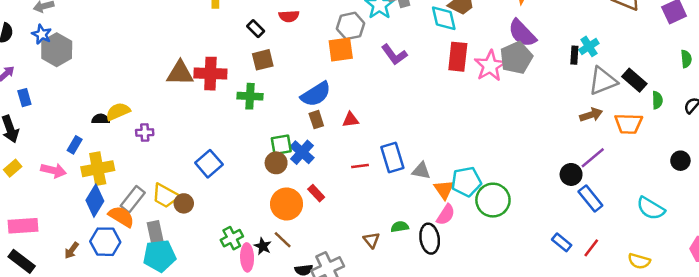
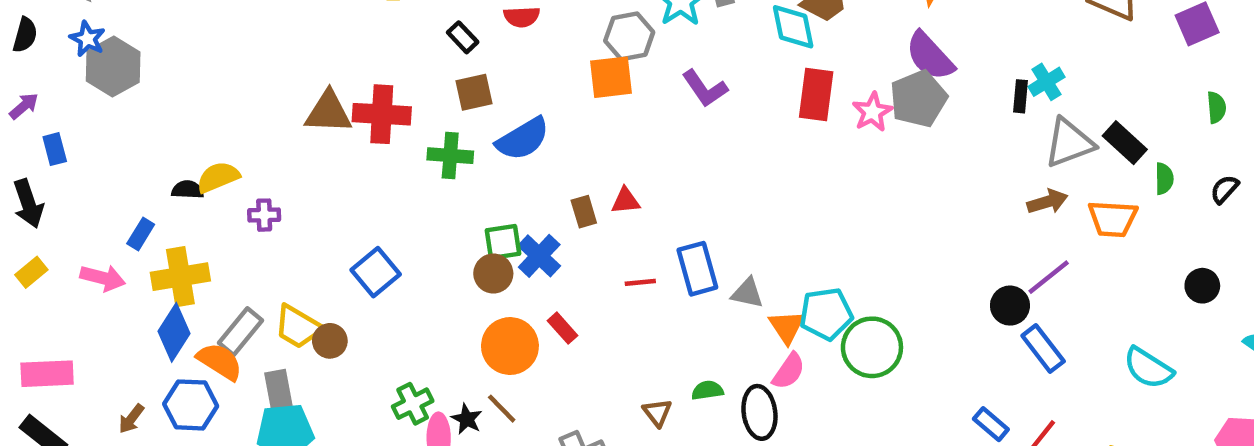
pink star: (490, 66) -> (872, 112), size x0.7
blue semicircle: (316, 94) -> (523, 139), moved
brown rectangle: (316, 120) -> (584, 212), moved

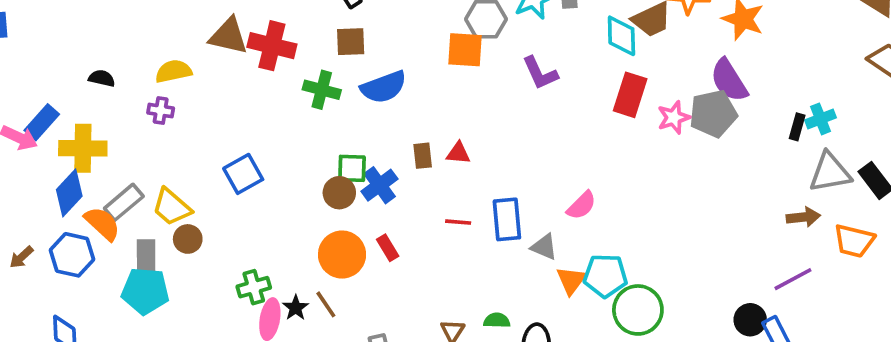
yellow semicircle: (218, 177) -> (173, 71), moved
blue rectangle: (141, 234) -> (42, 122), moved, size x1.4
black circle: (1010, 306) -> (750, 320), moved
brown circle: (330, 341) -> (188, 239), moved
pink semicircle: (789, 371) -> (582, 205), moved

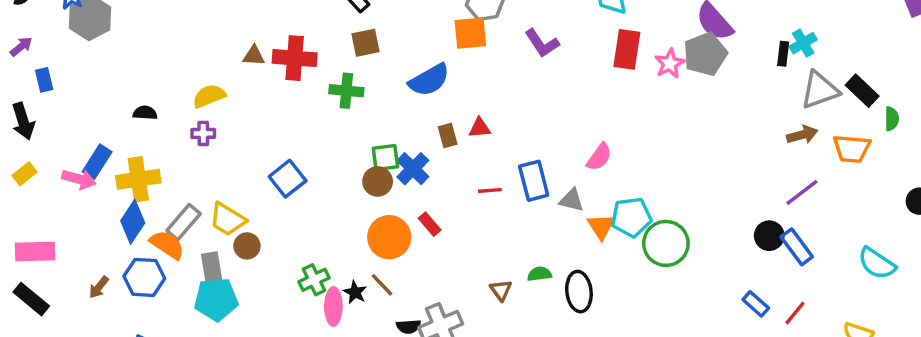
brown triangle: (229, 36) -> (254, 56), size x0.6
blue semicircle: (384, 87) -> (429, 80), moved

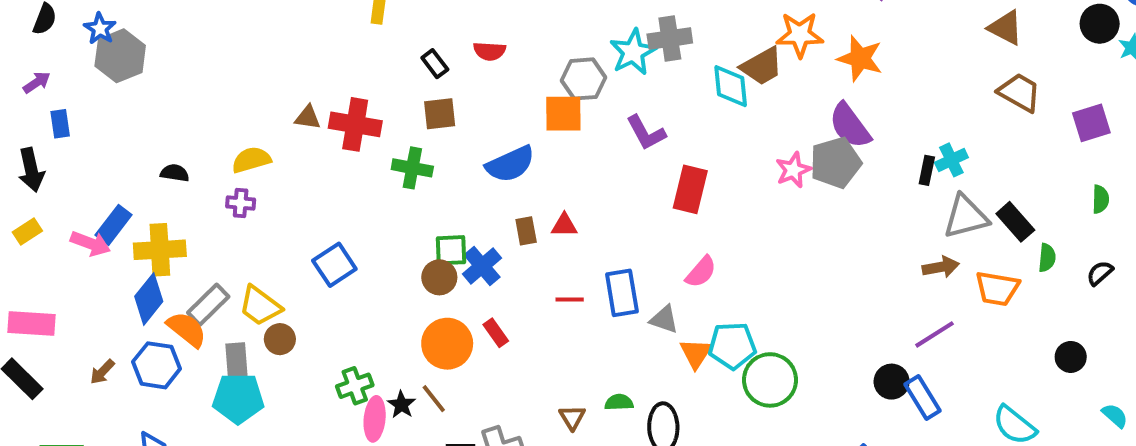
red rectangle: (627, 49) -> (690, 189), moved

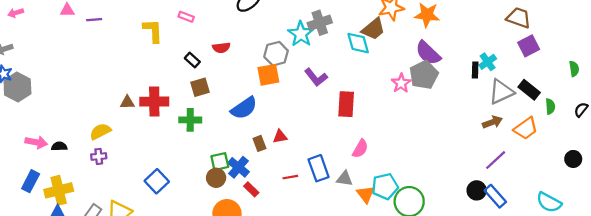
purple square: (1091, 123) -> (529, 46), moved
pink arrow: (90, 243) -> (36, 142), moved
orange trapezoid: (997, 288) -> (526, 128), turned -35
red rectangle: (496, 333) -> (251, 189), moved

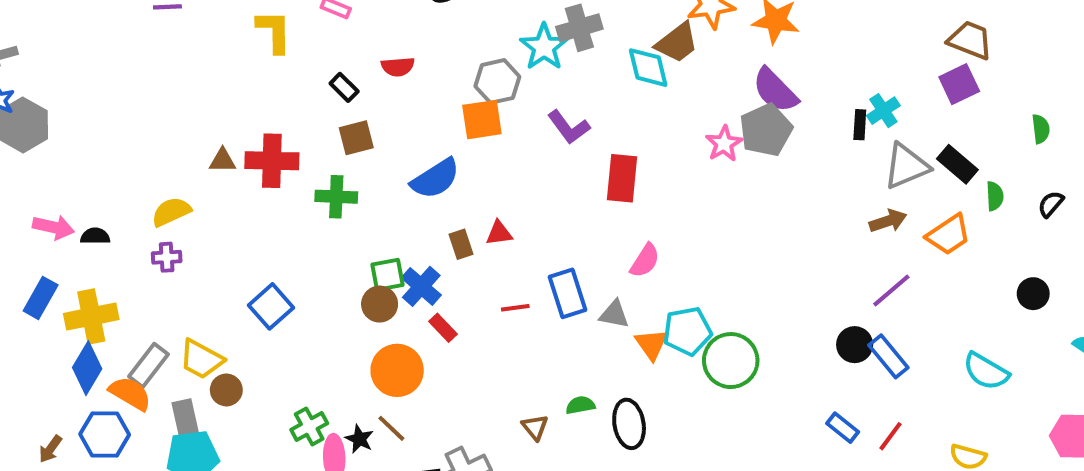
brown trapezoid: (519, 18) -> (970, 40), moved

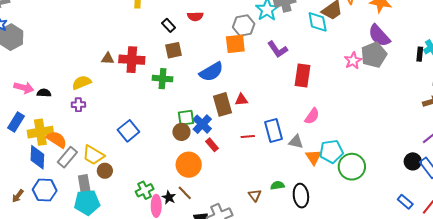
brown rectangle: (461, 244) -> (223, 104), size x1.6
blue diamond: (87, 368) -> (37, 157), turned -30
orange semicircle: (130, 393) -> (57, 139), moved

